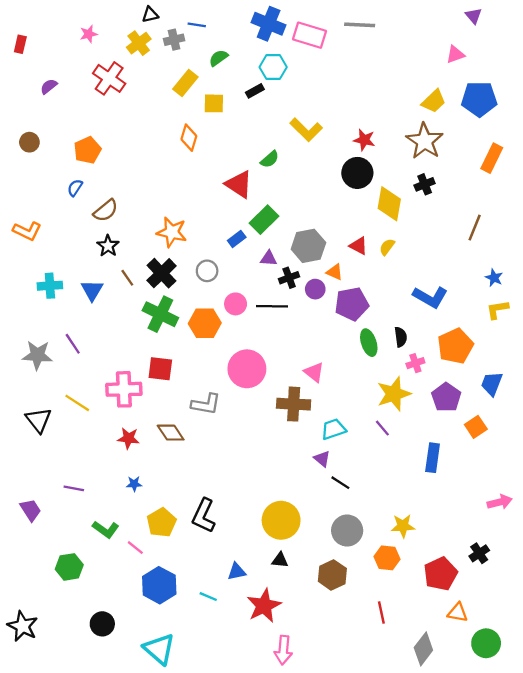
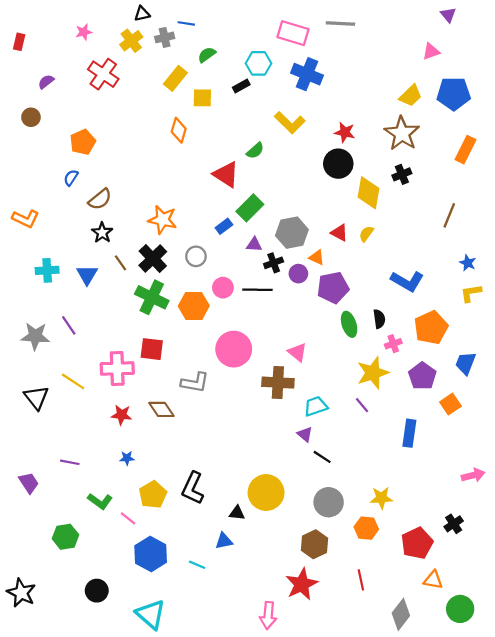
blue cross: (269, 24) -> (307, 74), moved
brown circle: (29, 142) -> (31, 117), moved
black triangle: (280, 560) -> (237, 513), moved
red star: (264, 606) -> (302, 584), moved

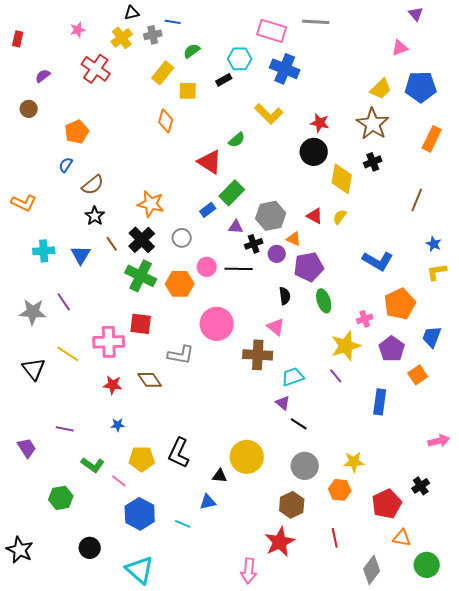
black semicircle: (379, 319) -> (285, 296), moved
yellow pentagon: (153, 495) -> (142, 459), turned 30

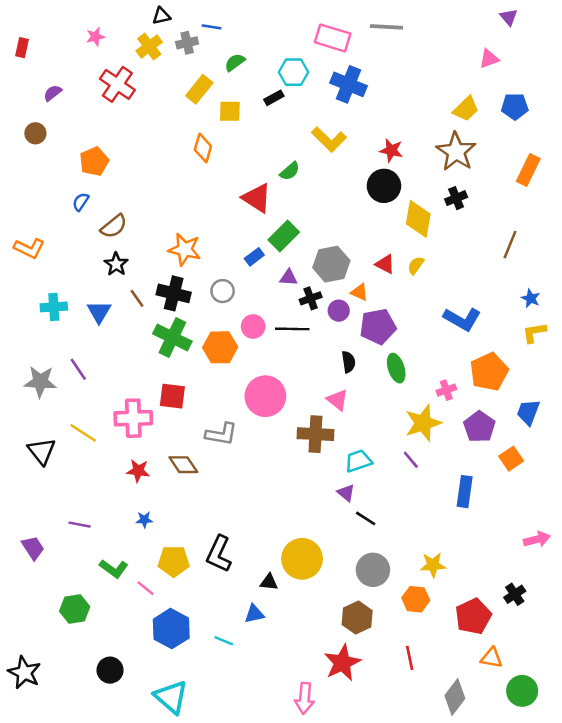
blue pentagon: (421, 87) -> (515, 106), size x0.7
black cross: (142, 240) -> (174, 293), turned -32

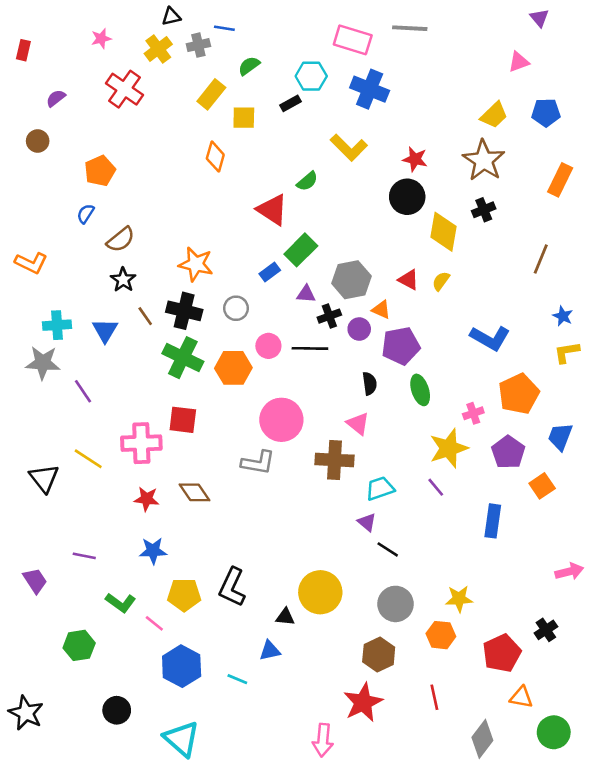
gray star: (40, 382) -> (43, 363), moved
gray L-shape: (221, 434) -> (258, 463), moved
blue star: (144, 520) -> (153, 551), size x1.5

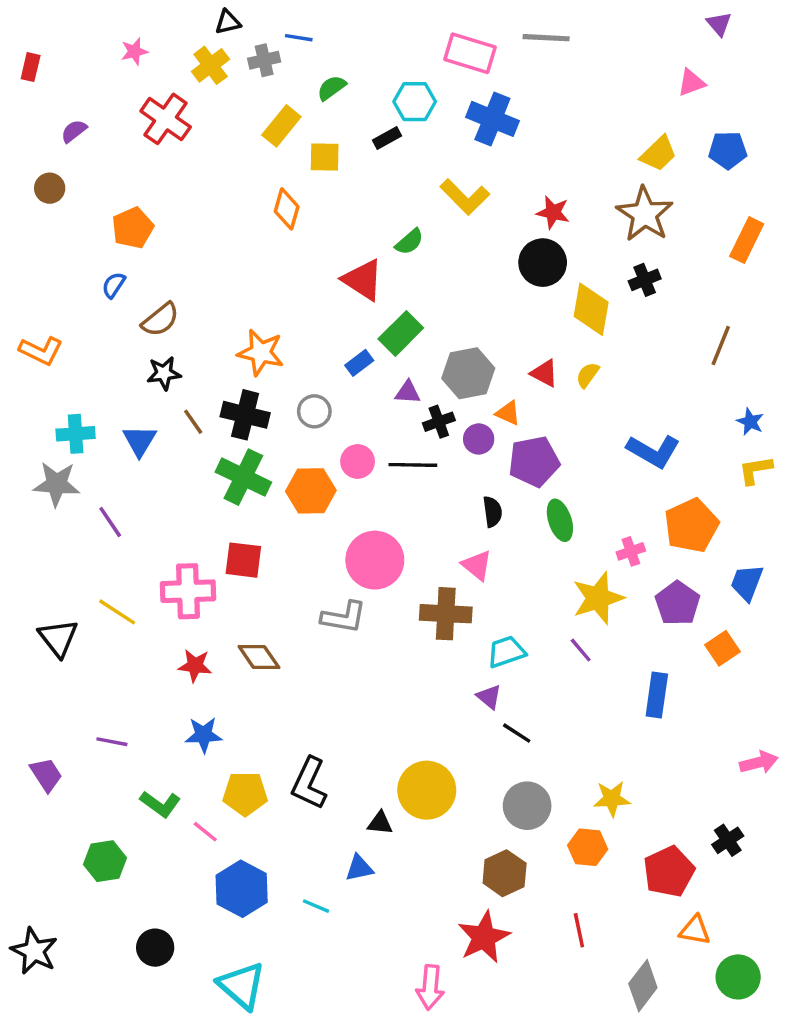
black star: (123, 280) -> (164, 373), turned 30

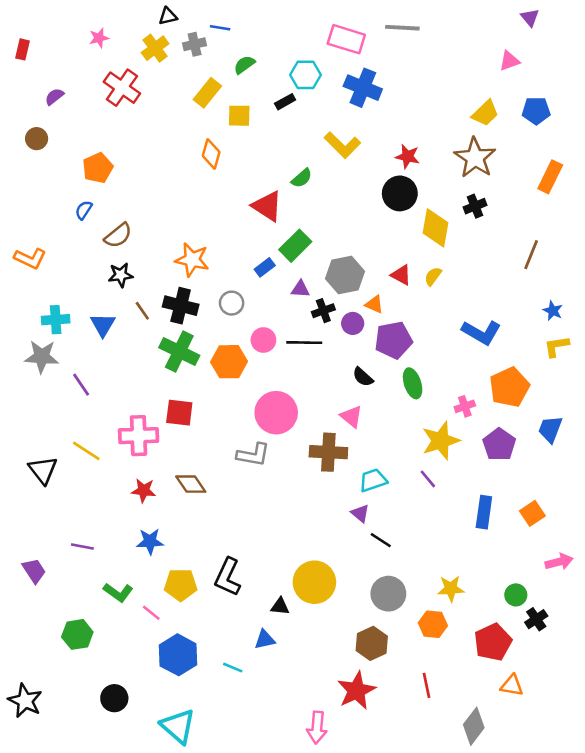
black semicircle: (492, 512) -> (363, 377), turned 140
orange square: (723, 648) -> (532, 513), moved
green circle: (738, 977) -> (516, 595), moved, size x0.7

